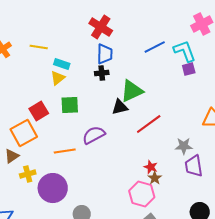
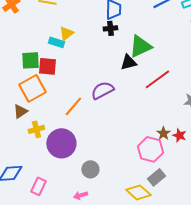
cyan rectangle: (62, 64) -> (56, 42), moved
green square: (70, 105) -> (30, 60), moved
red square: (39, 111) -> (47, 66), turned 36
orange line: (65, 151) -> (73, 106), turned -40
red star: (151, 167) -> (179, 135), moved

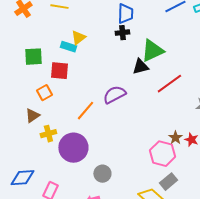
green square: (30, 60) -> (33, 57), moved
orange square: (32, 88) -> (44, 93), size x0.6

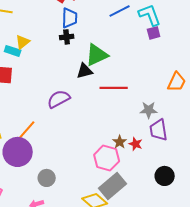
red line: (169, 84) -> (114, 88), turned 36
orange line: (85, 111) -> (27, 130), moved
gray rectangle: (168, 182) -> (113, 186), size x1.5

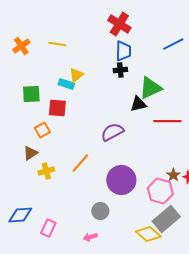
purple circle: (18, 152) -> (121, 180), moved

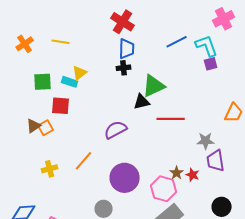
green square: (31, 94) -> (43, 82), moved
brown triangle: (30, 153) -> (34, 126), moved

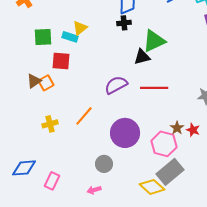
red line: (171, 119) -> (154, 88), moved

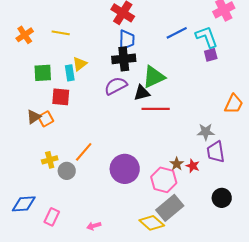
black cross: (124, 23) -> (124, 59), size x1.6
cyan rectangle: (70, 37) -> (70, 73), turned 63
purple semicircle: (116, 85) -> (116, 86), moved
red line: (154, 88) -> (156, 109), moved
gray circle: (104, 164) -> (67, 171), moved

